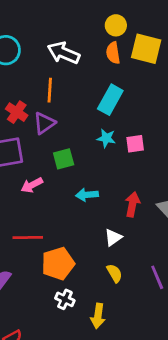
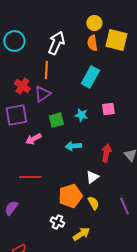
white arrow: (64, 53) -> (56, 43), turned 90
cyan star: (106, 138) -> (81, 115), moved
orange pentagon: (58, 264) -> (70, 196), moved
yellow arrow: (98, 316) -> (81, 234), turned -132

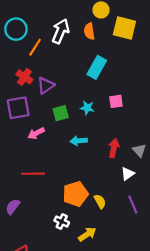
orange semicircle: (92, 43) -> (89, 31), moved
orange line: (46, 70) -> (35, 47), moved, turned 30
white triangle: (92, 177) -> (128, 174), moved

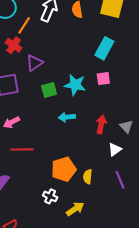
cyan rectangle: (97, 67) -> (104, 48), moved
red cross: (24, 77) -> (14, 45), moved
cyan star: (87, 108) -> (75, 85), size x1.5
pink arrow: (36, 133) -> (12, 122), moved
yellow semicircle: (100, 201) -> (88, 177), turned -144

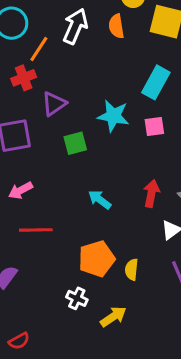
red cross: (14, 45) -> (24, 78), turned 35
cyan star: (75, 85) -> (113, 116), moved
cyan arrow: (67, 117) -> (100, 200), moved, turned 42

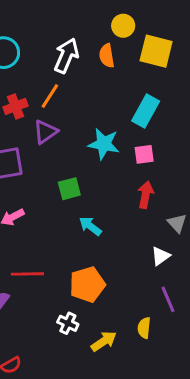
orange line: (39, 49) -> (50, 96), moved
green square: (75, 143) -> (69, 189), moved
red arrow: (151, 193) -> (146, 195), moved
red line: (36, 230) -> (27, 274), moved
yellow semicircle: (132, 269) -> (144, 328), moved

